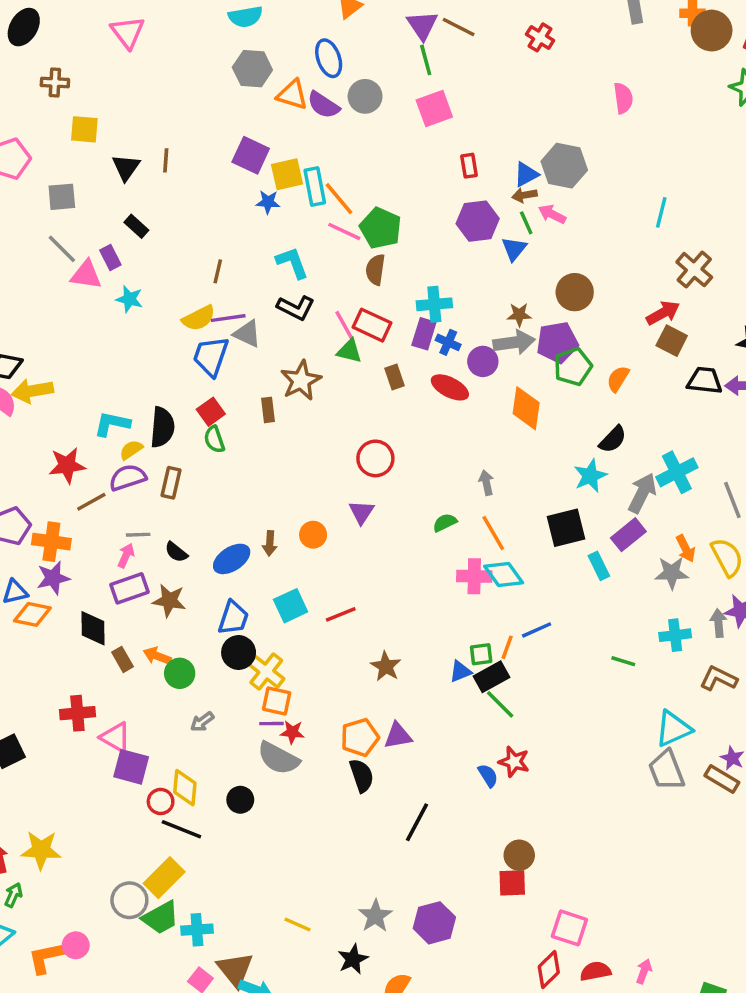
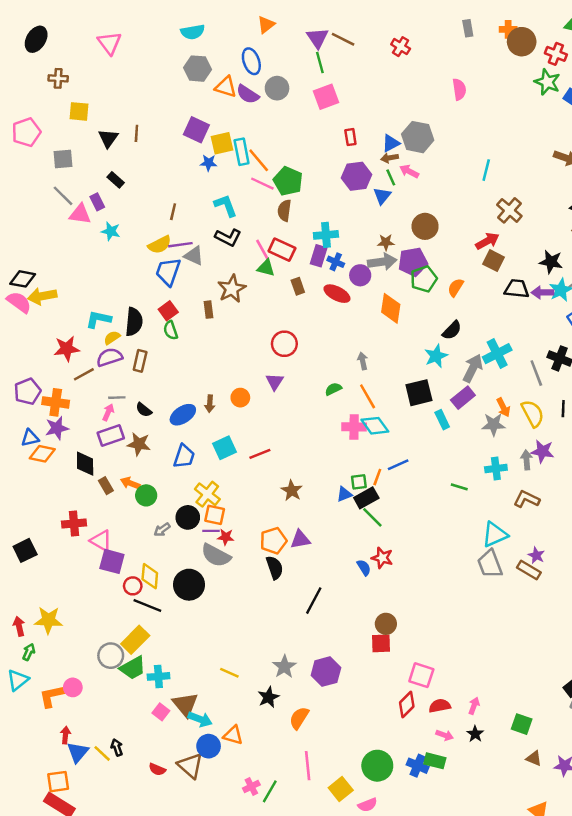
black circle: (239, 652) -> (188, 517), moved
black circle: (240, 800) -> (189, 585), size x1.6

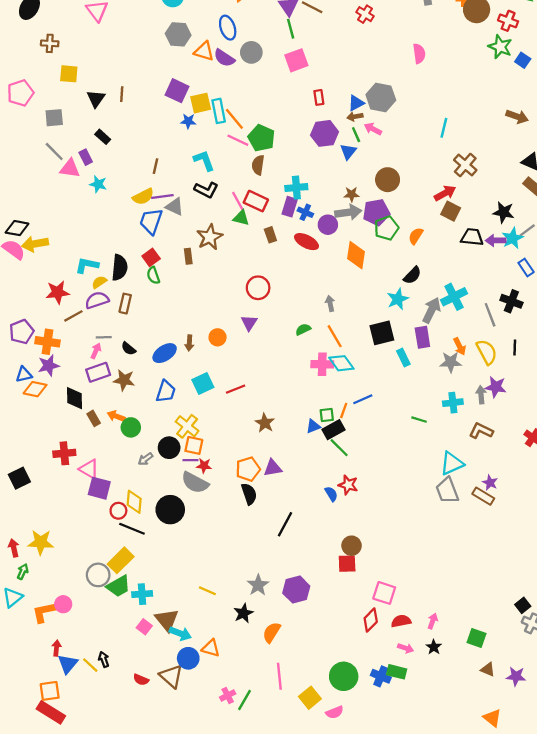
purple rectangle: (463, 398) -> (422, 337), turned -60

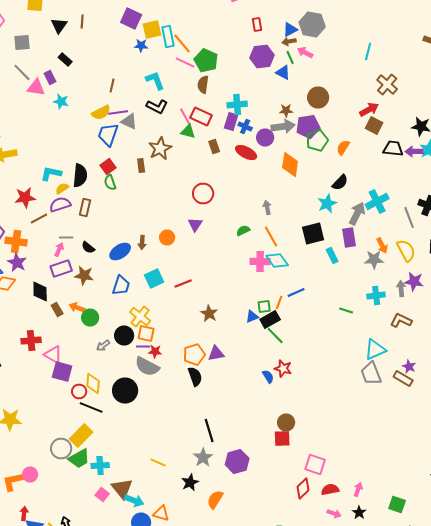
blue triangle: (348, 151) -> (283, 72), turned -42
purple star: (49, 365) -> (17, 262), turned -30
black line: (285, 524) -> (209, 430), moved, turned -45

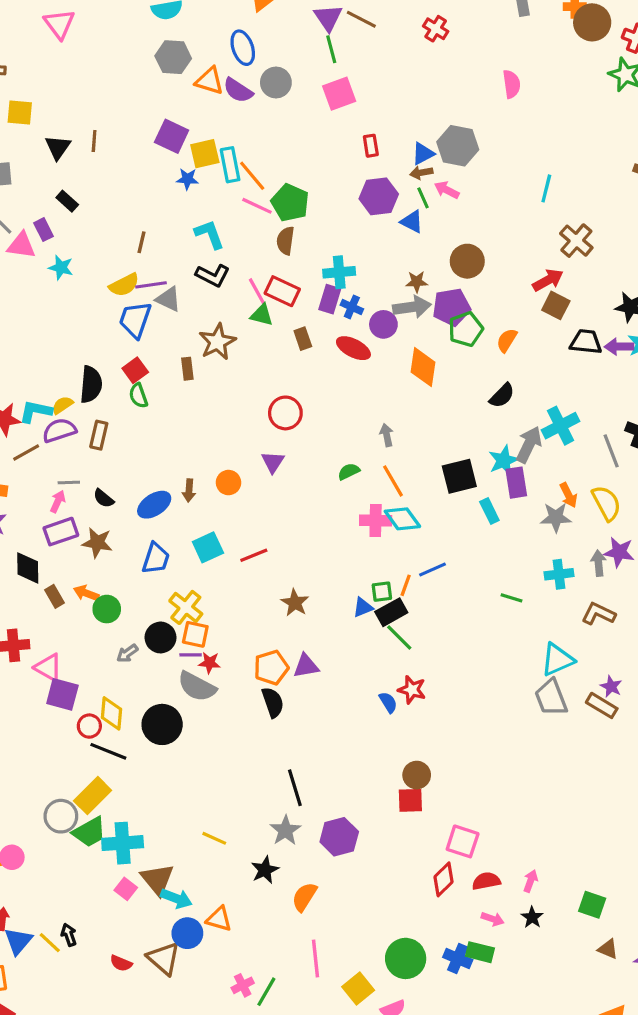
cyan L-shape: (51, 174) -> (36, 411), moved
cyan star: (327, 204) -> (504, 460), moved
cyan cross: (100, 466) -> (123, 843), size x1.4

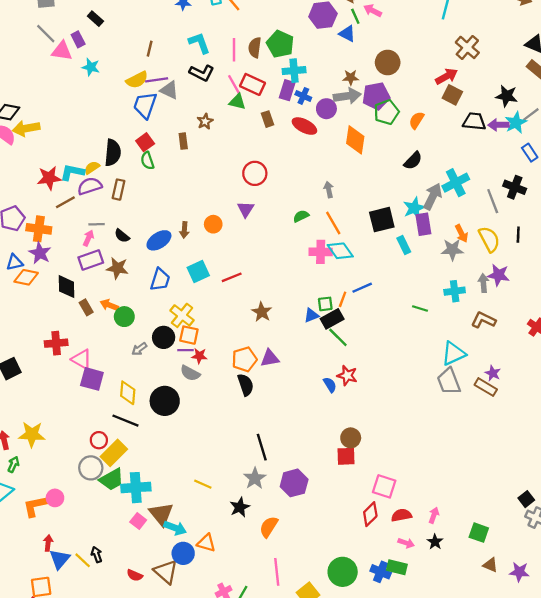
green pentagon: (290, 203) -> (280, 44), moved
pink line: (257, 206) -> (234, 50), moved, turned 65
brown star: (217, 342) -> (205, 121), size x0.6
gray semicircle: (197, 687) -> (190, 373), size x0.7
red circle: (89, 726) -> (99, 440), moved

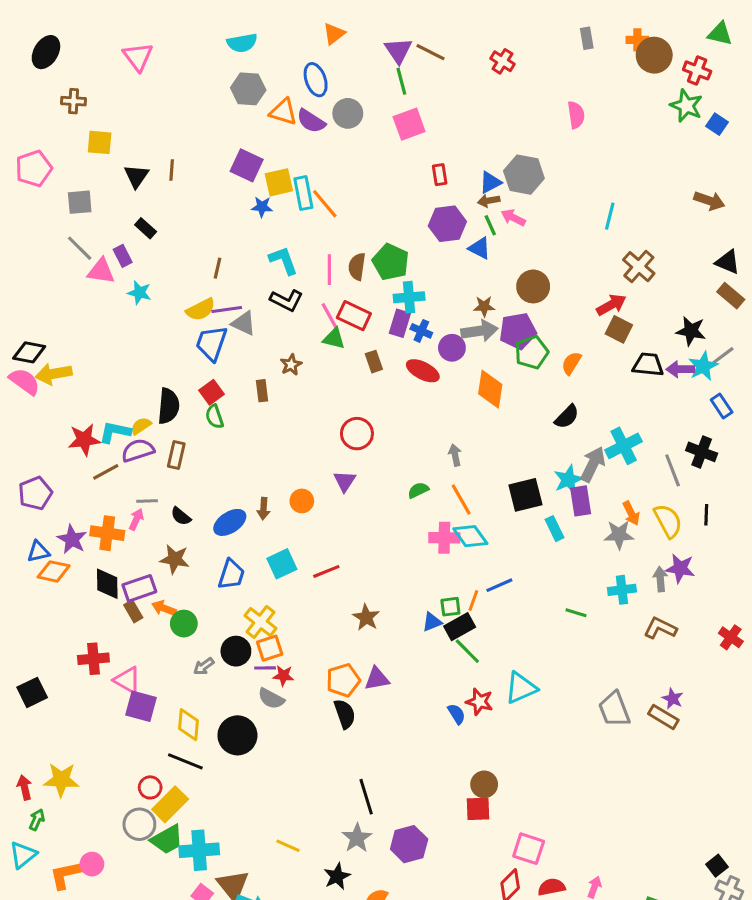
orange cross: (39, 229) -> (107, 533), moved
purple rectangle: (91, 260) -> (139, 588), moved
orange square: (189, 335) -> (270, 648), turned -30
cyan triangle: (453, 354) -> (521, 688), moved

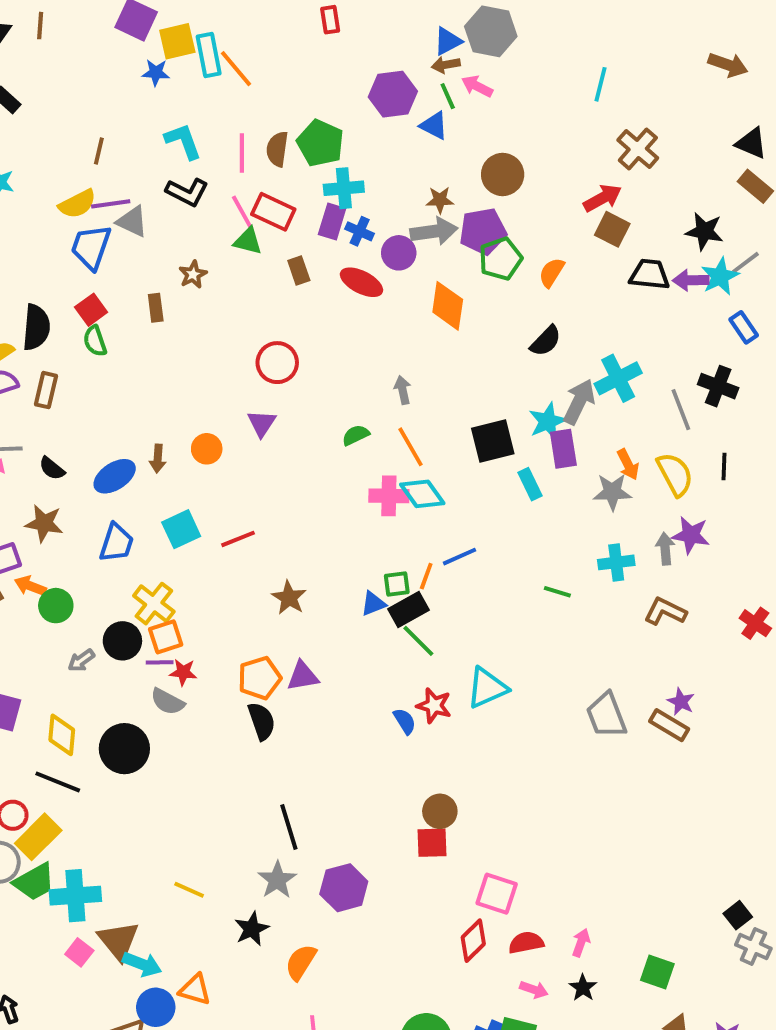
red rectangle: (440, 175) -> (330, 20), moved

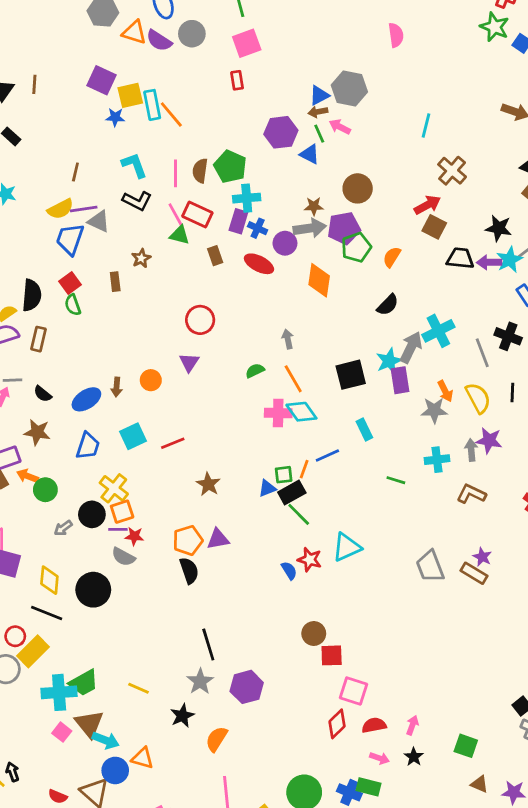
cyan rectangle: (530, 484) -> (364, 429), moved
red square: (432, 843) -> (332, 655), moved
green trapezoid: (34, 882) -> (84, 683), moved

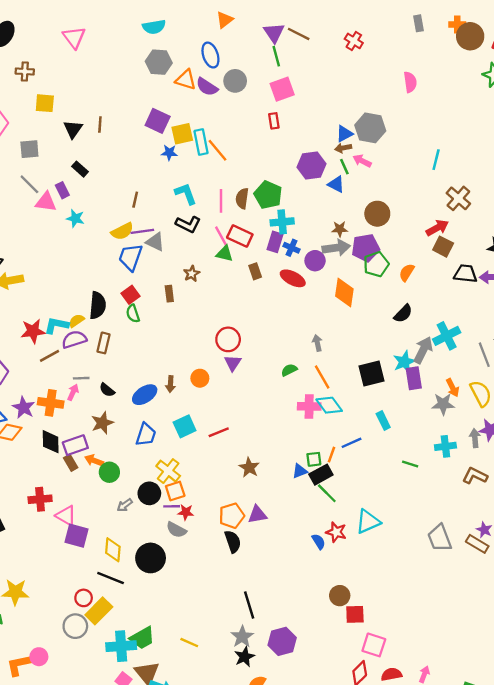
red circle: (200, 320) -> (228, 339), moved
brown star: (37, 432) -> (102, 423), turned -30
black star: (182, 716) -> (245, 657), moved

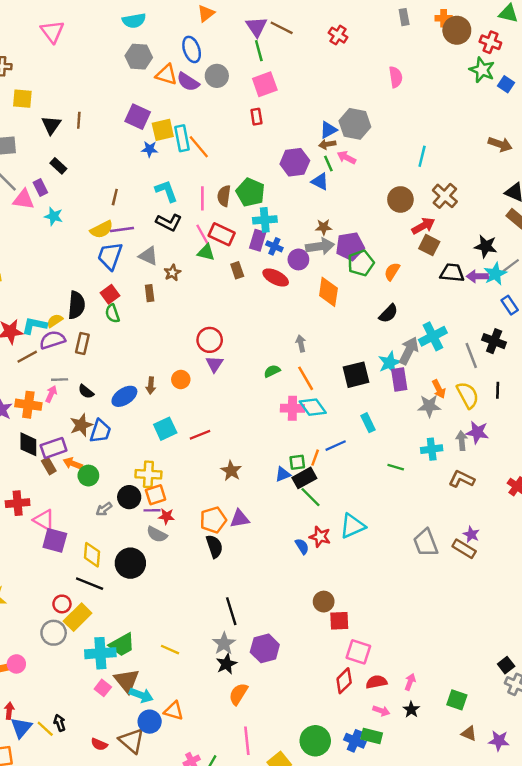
brown circle: (377, 214) -> (400, 199), moved
gray triangle: (155, 242) -> (148, 256), moved
blue trapezoid: (146, 435) -> (100, 431), moved
yellow cross: (168, 471) -> (148, 474), turned -35

